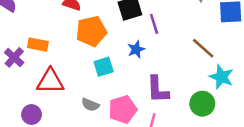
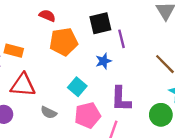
cyan square: (104, 67) -> (77, 87), moved, turned -36
gray semicircle: (90, 105) -> (49, 112), moved

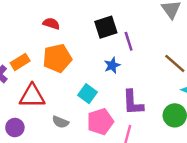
orange pentagon: (64, 42) -> (57, 58), moved
orange rectangle: (14, 51) -> (20, 62), turned -42

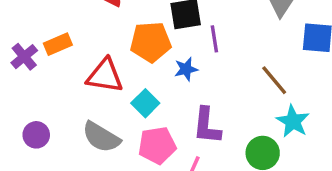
orange pentagon: (57, 58) -> (151, 42), moved
red triangle: (32, 96) -> (105, 76), moved
gray semicircle: (60, 122) -> (101, 137), size x1.6

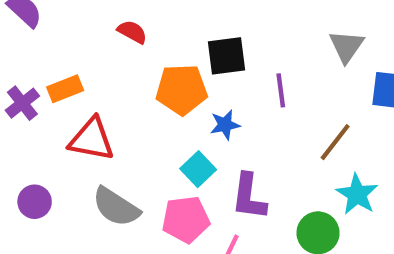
purple line: (214, 39) -> (281, 90), moved
red triangle: (105, 76) -> (92, 139), moved
brown line: (274, 80) -> (335, 142), turned 76
cyan square: (145, 103) -> (198, 169), moved

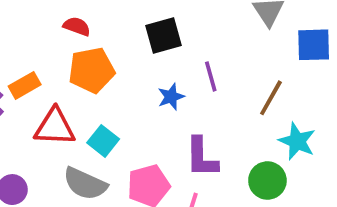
orange pentagon: (182, 89) -> (92, 70), moved
purple line: (281, 90) -> (211, 76), moved
cyan square: (198, 169) -> (103, 141), moved

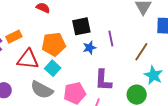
black square: (164, 36) -> (81, 26), moved
orange pentagon: (92, 70) -> (54, 44), moved

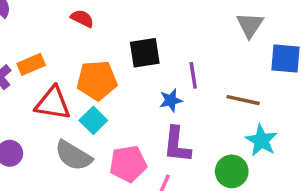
blue star: (89, 48) -> (171, 100), moved
brown line: (141, 52) -> (243, 100), turned 66

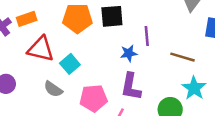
orange pentagon: (97, 80) -> (77, 18), moved
gray semicircle: (73, 156) -> (53, 89), size x0.7

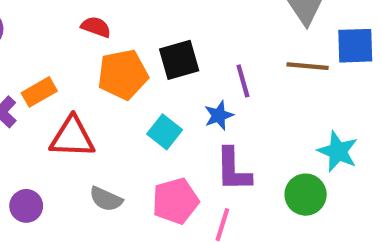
brown line: (183, 57) -> (308, 66), moved
cyan square: (70, 64) -> (165, 132), moved

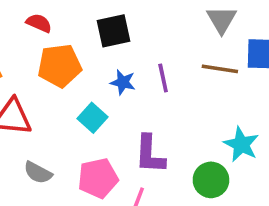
black square: (179, 60) -> (114, 31), moved
blue star: (219, 115) -> (123, 82), moved, turned 30

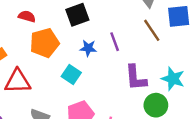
brown line: (220, 69) -> (152, 30), turned 55
purple L-shape: (150, 154) -> (136, 78), moved

